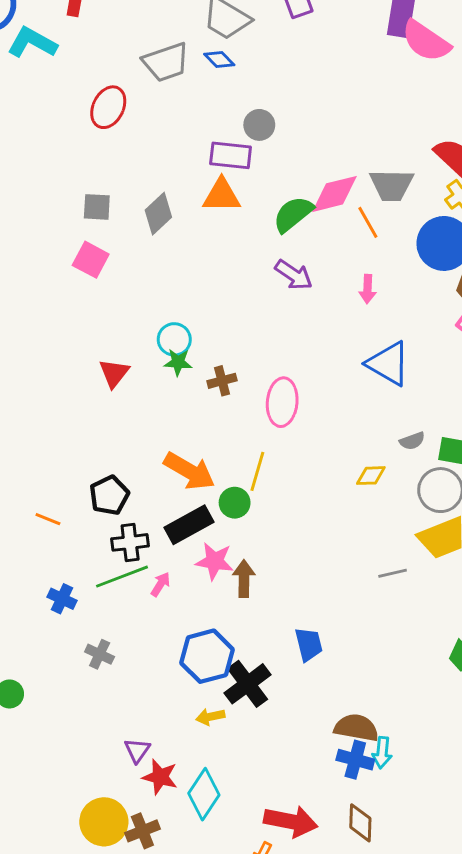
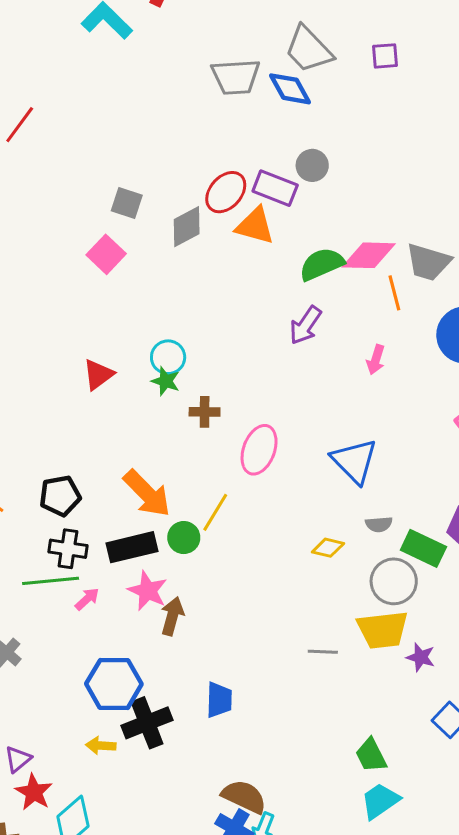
blue diamond: (219, 60) -> (290, 89), size x1.4
red ellipse: (108, 107) -> (226, 192), moved
purple arrow: (294, 275) -> (305, 325), turned 75
blue triangle: (388, 364) -> (354, 461), moved

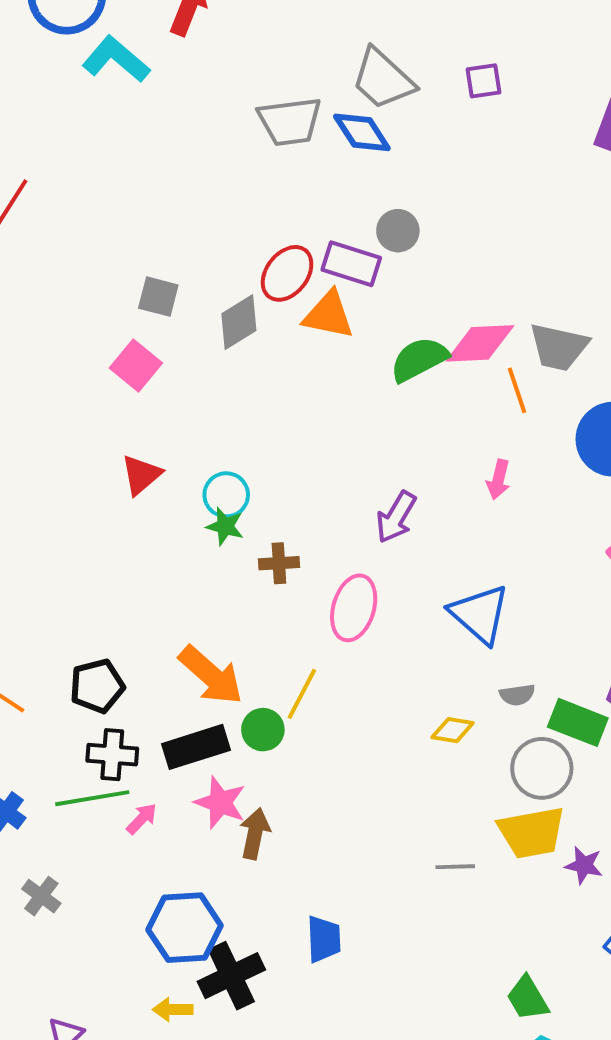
purple arrow: (305, 325) -> (396, 517), moved
red triangle: (98, 375) -> (141, 475), moved

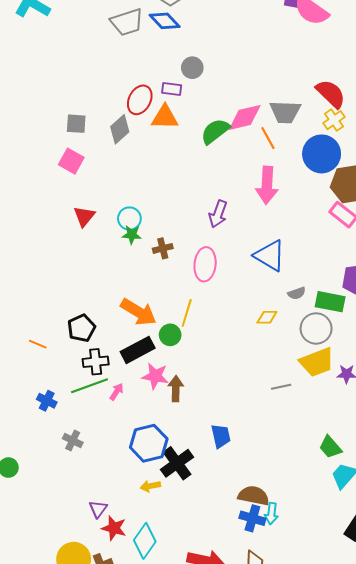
purple rectangle: (351, 264) -> (172, 89), size x0.7
pink arrow: (498, 480) -> (267, 185), size x1.8

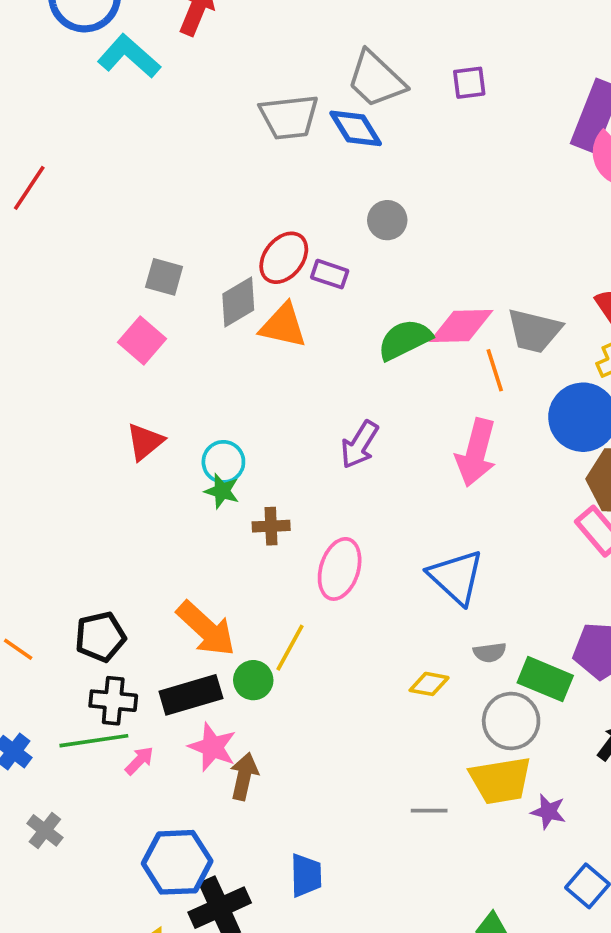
purple rectangle: (172, 89) -> (330, 274), moved
orange triangle: (165, 117) -> (283, 326), moved
purple arrow: (218, 214) -> (359, 445), moved

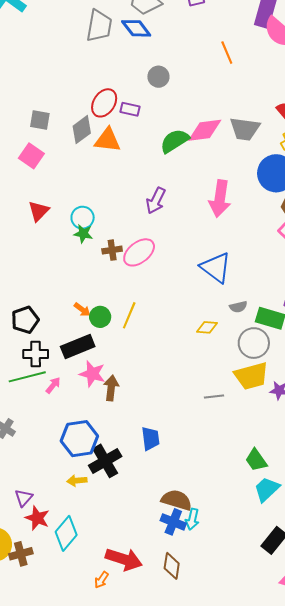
gray trapezoid: (289, 117) -> (99, 26), turned -68
orange line: (495, 370) -> (227, 53), moved
pink ellipse: (340, 569) -> (139, 252), moved, turned 40
orange arrow: (206, 629) -> (82, 310), size x0.5
green circle: (253, 680) -> (100, 317), moved

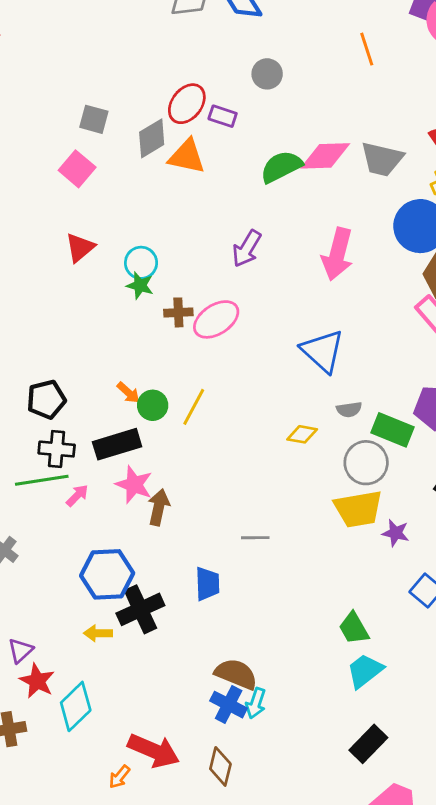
gray line: (214, 396) -> (255, 538), moved

